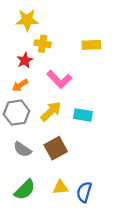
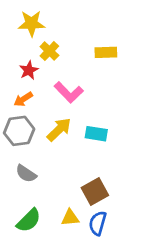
yellow cross: (43, 44) -> (49, 51), turned 35
brown square: (56, 148) -> (95, 192), moved

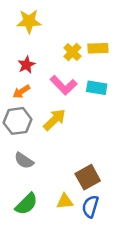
yellow cross: (49, 51) -> (72, 52), moved
cyan rectangle: (96, 134) -> (97, 88), moved

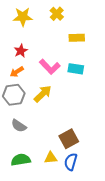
yellow cross: (72, 52) -> (57, 14), moved
green semicircle: (26, 204) -> (21, 160), turned -144

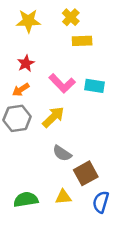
yellow rectangle: (77, 38) -> (82, 41), moved
gray semicircle: (19, 126) -> (62, 153), moved
blue semicircle: (71, 162) -> (101, 202), moved

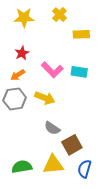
yellow rectangle: (82, 41) -> (81, 34), moved
yellow arrow: (53, 117) -> (45, 98), turned 66
yellow triangle: (63, 197) -> (53, 165), size x1.5

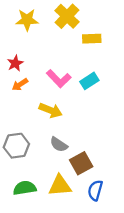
yellow cross: (59, 15) -> (67, 16), size x1.5
red star: (22, 53) -> (15, 63), moved
cyan rectangle: (79, 72) -> (89, 81), turned -42
gray hexagon: (15, 99) -> (16, 146), moved

